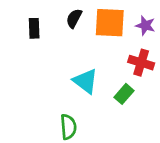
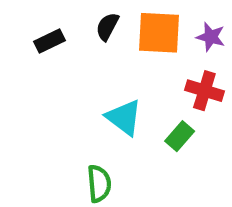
black rectangle: (34, 28) -> (50, 41), turned 66

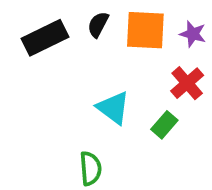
black rectangle: (50, 41) -> (45, 38), size x1.6
red cross: (204, 91) -> (187, 83), turned 32

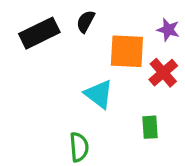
orange square: (145, 30) -> (127, 51), moved
green rectangle: (164, 125) -> (150, 127), moved, turned -45

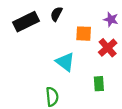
orange square: (127, 51) -> (84, 34), size x0.7

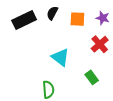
orange square: (84, 34) -> (77, 19), moved
green rectangle: (99, 84) -> (92, 77), turned -32

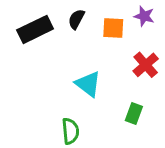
purple star: (103, 18) -> (144, 16), moved
green rectangle: (92, 77) -> (134, 113), turned 56

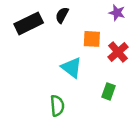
orange square: (113, 28) -> (92, 39), moved

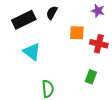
red cross: (118, 52) -> (99, 44), turned -36
cyan triangle: (72, 68) -> (32, 52), moved

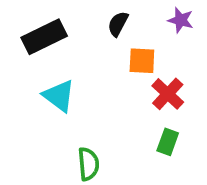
black semicircle: (52, 13) -> (118, 24), moved
red cross: (99, 44) -> (168, 94), moved, turned 30

